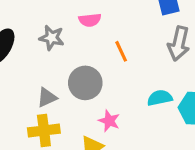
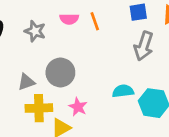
orange line: (121, 51) -> (95, 21), moved
yellow cross: (44, 131) -> (39, 108), moved

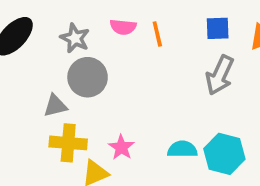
gray circle: (60, 72) -> (88, 77), moved
cyan semicircle: (123, 91) -> (182, 149), moved

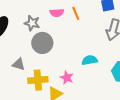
gray triangle: (55, 106) -> (19, 64), moved, turned 40
cyan semicircle: (182, 149) -> (90, 60), moved

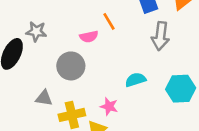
pink semicircle: (57, 13) -> (89, 37), moved
gray star: (32, 23) -> (36, 32), moved

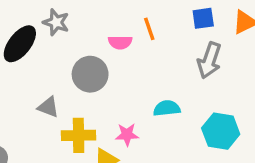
pink star: (109, 106) -> (127, 135), turned -30

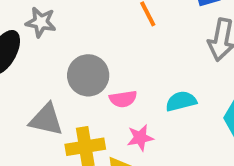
pink semicircle: (120, 42) -> (123, 99), moved
gray triangle: (48, 107) -> (46, 120), size x1.4

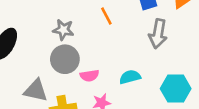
gray star: (41, 22) -> (63, 30), moved

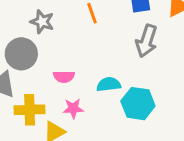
gray circle: (65, 59) -> (21, 54), moved
cyan hexagon: (176, 89) -> (138, 104), moved

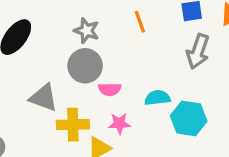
gray circle: (21, 54) -> (85, 66), moved

